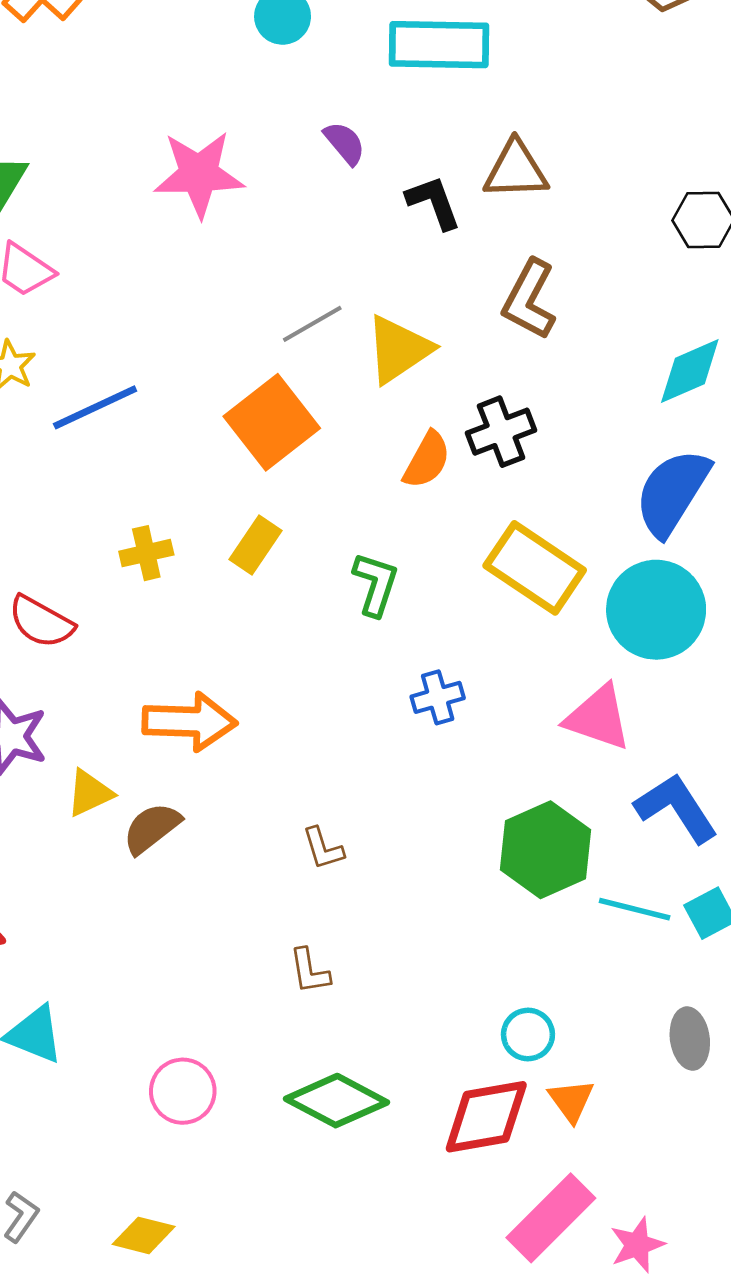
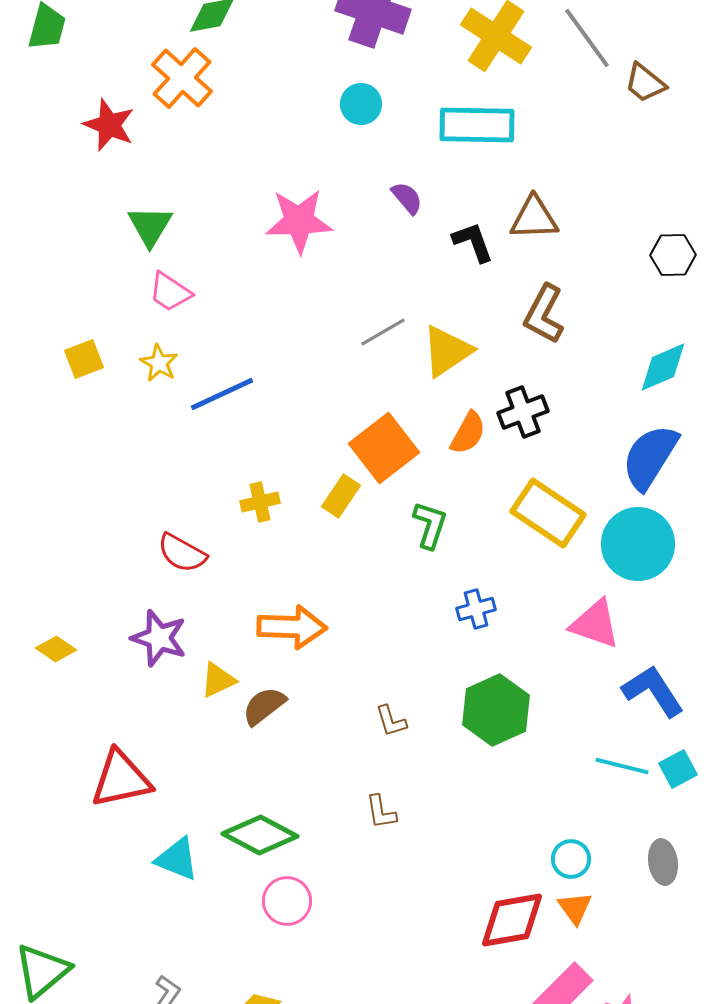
orange square: (272, 422) -> (384, 448), moved
green hexagon: (546, 850) -> (496, 710), moved
cyan circle: (528, 1034) -> (571, 859), moved
green diamond: (336, 1101) -> (260, 835), moved

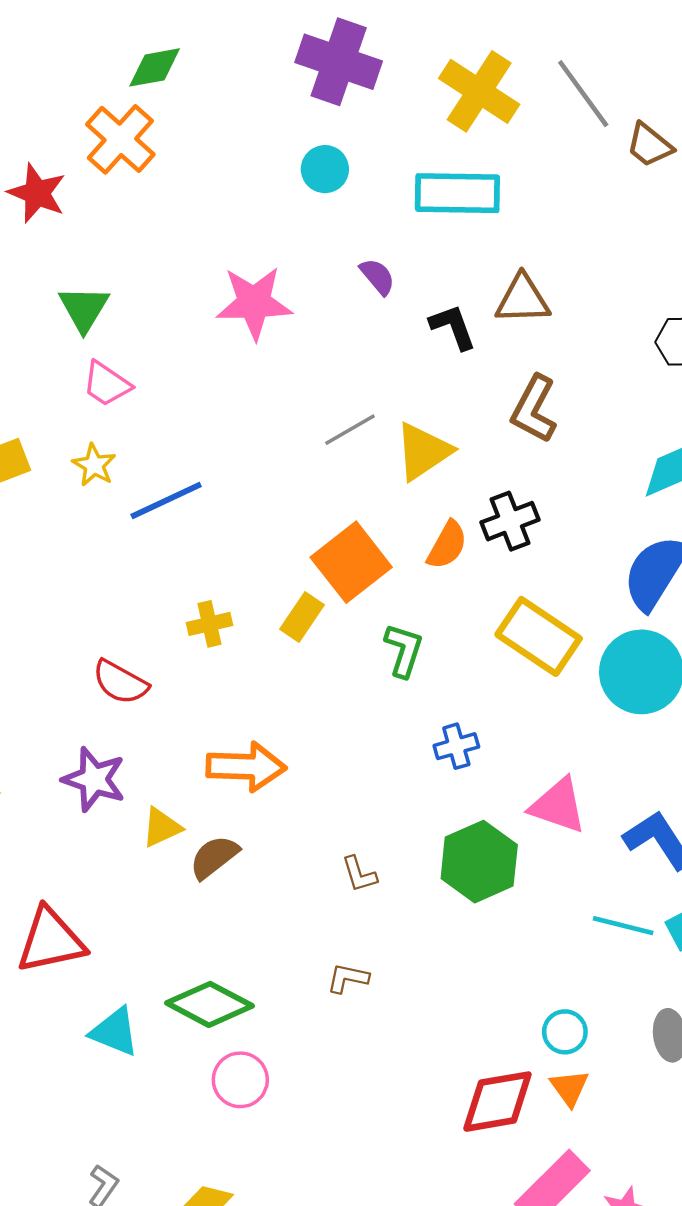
pink triangle: (595, 624) -> (558, 806), moved
brown L-shape: (381, 812) -> (348, 978), turned 111

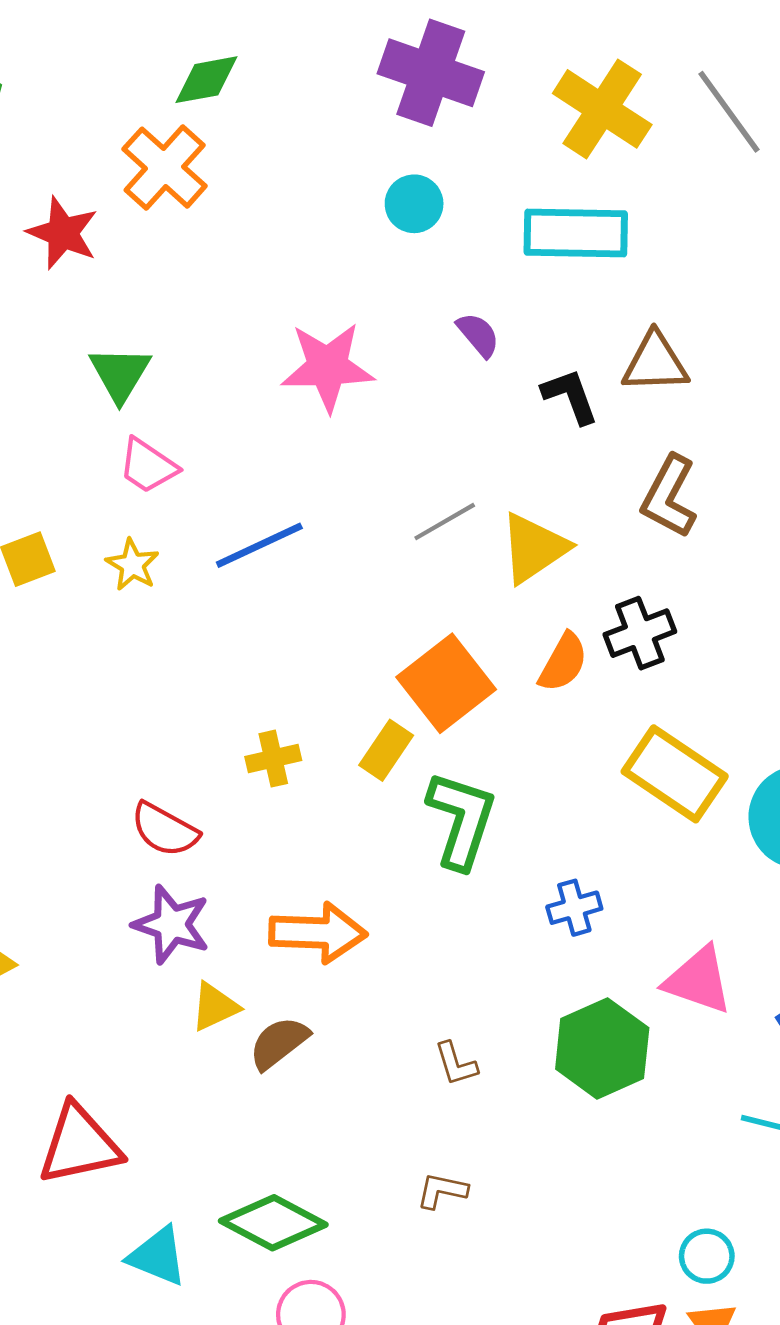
blue line: (166, 500) -> (259, 545), moved
green L-shape: (404, 650) -> (461, 820), moved, size x1.5
purple star: (94, 779) -> (171, 924), moved

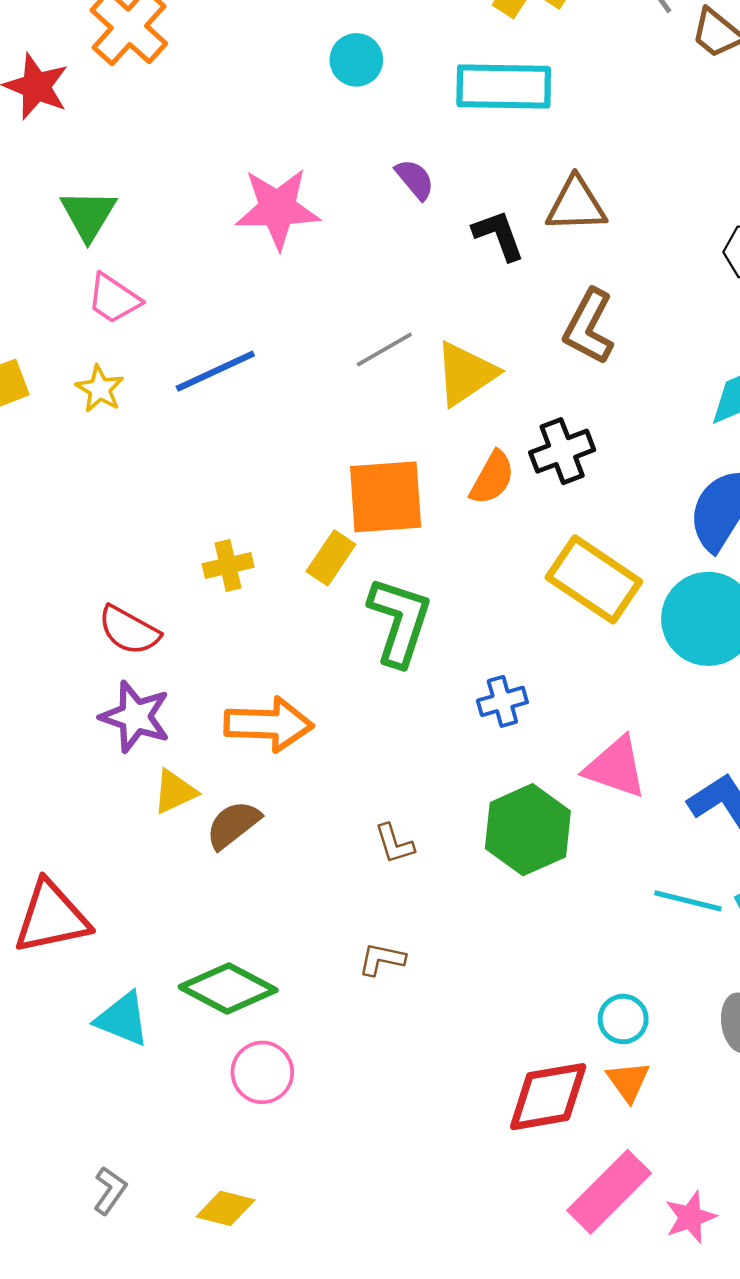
orange square: (446, 683) -> (386, 497), turned 34

